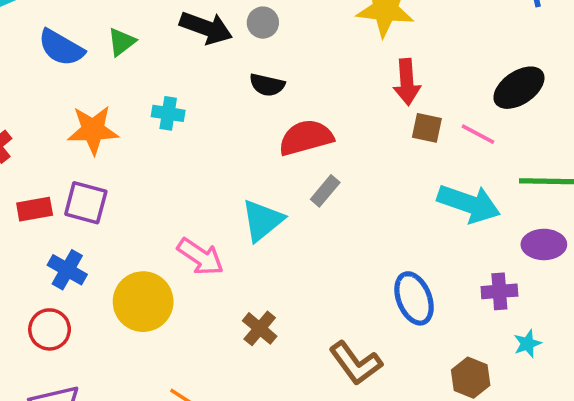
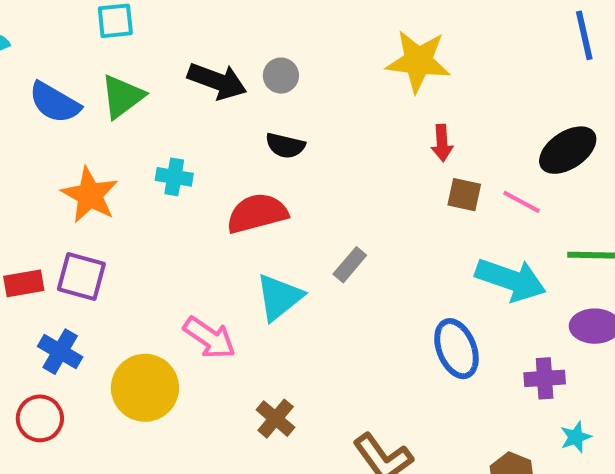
green triangle: (122, 42) -> (122, 96), size x1.4
red arrow: (407, 82) -> (442, 143), size x0.7
orange star: (93, 130) -> (90, 195), turned 30
red semicircle: (306, 138) -> (257, 213), moved
blue ellipse: (414, 298) -> (456, 349), moved

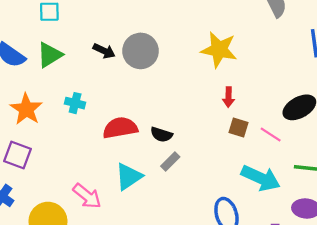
gray circle: (281, 76) -> (141, 51), size x1.8
black arrow: (217, 81) -> (104, 51), size x0.7
black semicircle: (285, 146) -> (161, 135), moved

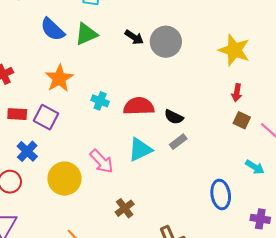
cyan cross: (75, 103) -> (100, 101), moved
cyan arrow: (261, 178) -> (255, 167), size x0.6

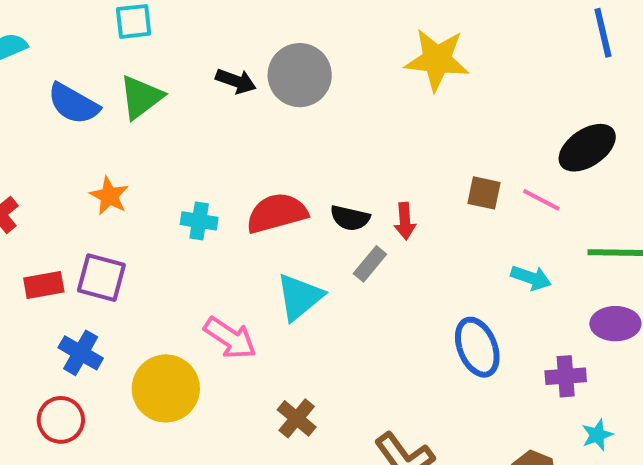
orange star: (59, 78) -> (109, 196), size x0.7
red arrow: (237, 93) -> (405, 221), moved

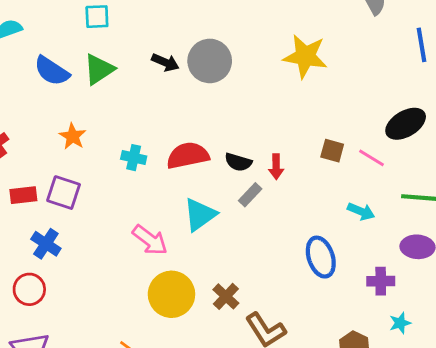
yellow circle: (166, 388) -> (171, 294), moved
brown cross: (297, 418) -> (226, 296), moved

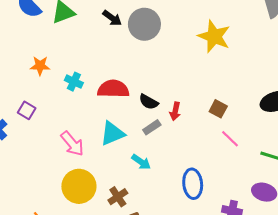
orange star: (73, 136) -> (40, 66), moved, turned 30
pink line: (372, 158) -> (230, 139), moved
purple square: (64, 193) -> (27, 110), moved, size x0.7
cyan arrow: (361, 211) -> (141, 162), moved

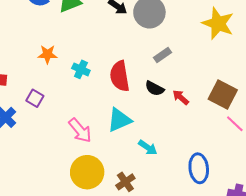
red semicircle: (113, 89) -> (120, 76), turned -100
brown square: (218, 109) -> (223, 94), size x1.6
red arrow: (175, 111) -> (181, 97), turned 120
gray rectangle: (152, 127) -> (162, 55), moved

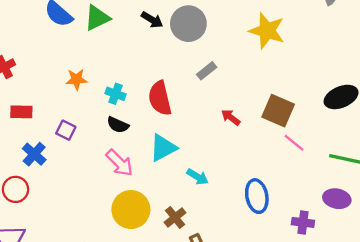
black semicircle: (154, 88) -> (118, 125), moved

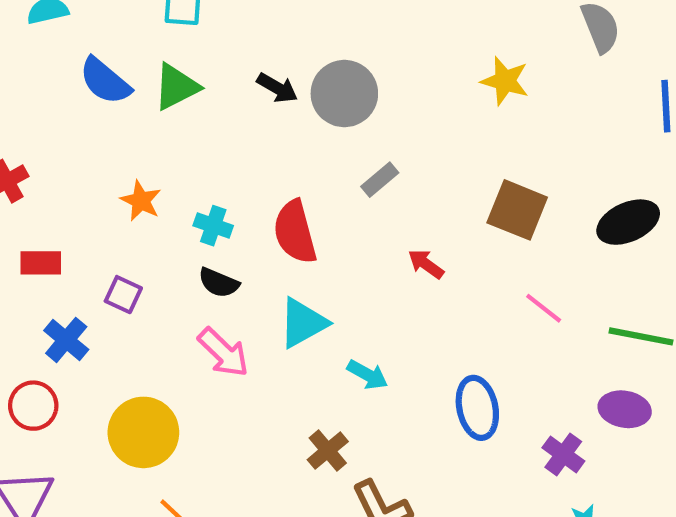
yellow star: (267, 31) -> (505, 81), moved, size x0.7
orange star: (76, 79) -> (141, 201), turned 30
brown square: (278, 111) -> (517, 210), moved
yellow circle: (131, 210) -> (143, 432), moved
purple cross: (303, 222) -> (563, 454), turned 30

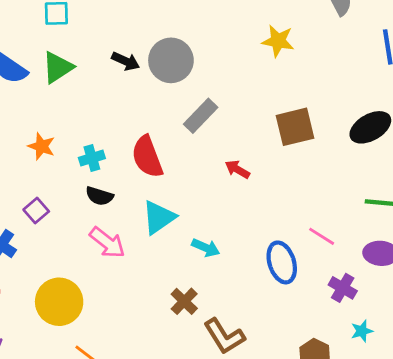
gray rectangle: (380, 180) -> (201, 116), size x1.4
brown square: (517, 210) -> (295, 127), turned -30
cyan cross: (213, 226) -> (92, 158), turned -30
purple square: (123, 295) -> (36, 210), turned 30
pink line: (544, 308) -> (322, 236), moved

